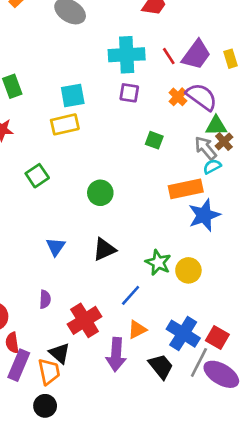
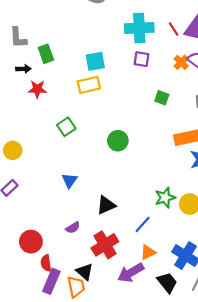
blue triangle: (56, 247) -> (70, 180), moved
black triangle: (104, 249) -> (106, 205), moved
green star: (158, 263) -> (165, 198), turned 30
purple semicircle: (45, 299) -> (73, 228), turned 56
purple arrow: (116, 355) -> (131, 273), turned 56

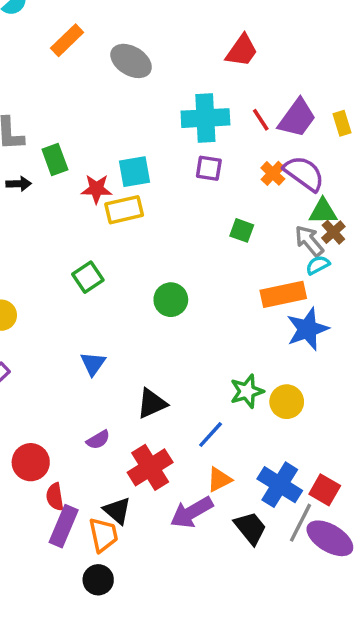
red star: (37, 89) -> (96, 189), moved

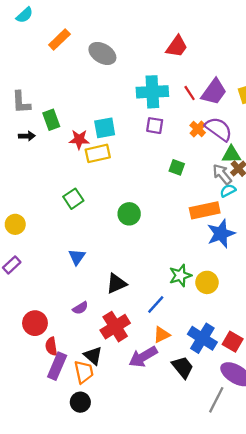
gray line: (301, 523) -> (216, 400), moved

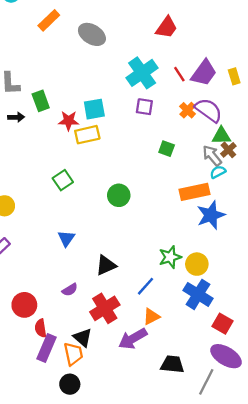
cyan cross: (152, 92) -> (142, 73), turned -32
blue cross: (202, 338) -> (198, 294), moved
black trapezoid: (183, 367) -> (172, 364), moved, turned -45

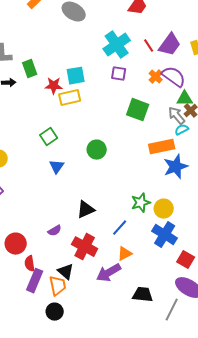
green square: (167, 149) -> (138, 110), size x1.6
blue triangle: (66, 238) -> (57, 167), moved
red cross: (105, 308) -> (85, 247), turned -30

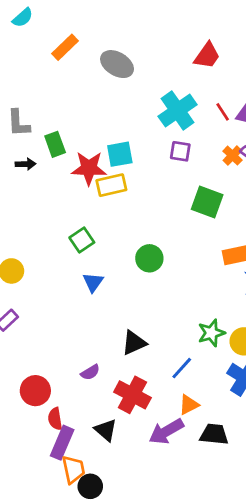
red star: (54, 86) -> (89, 168), size x1.4
orange trapezoid: (58, 286) -> (73, 469), moved
black trapezoid: (143, 295) -> (214, 434), moved

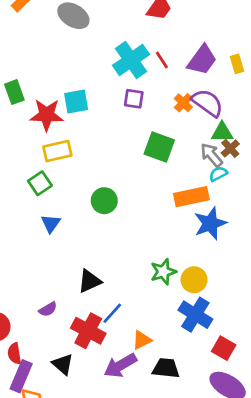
red line: (223, 112) -> (162, 60), moved
yellow rectangle: (111, 185) -> (57, 151), moved
blue line: (182, 368) -> (112, 313), moved

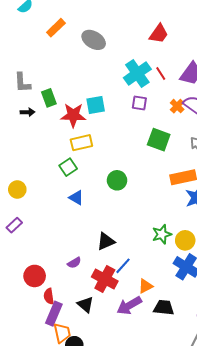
blue triangle: (51, 223) -> (76, 198), turned -35

